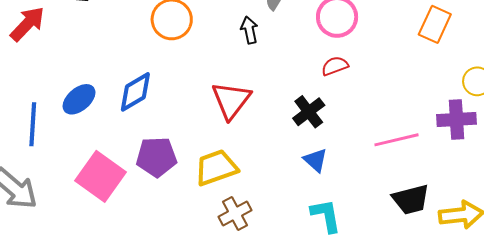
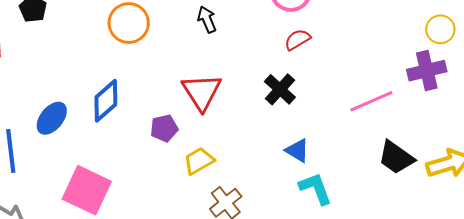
purple pentagon: (156, 157) -> (164, 128), moved, size x0.7
blue triangle: (315, 160) -> (297, 151), moved
yellow trapezoid: (216, 168) -> (199, 161), size x0.7
black trapezoid: (411, 199) -> (396, 157), turned 60

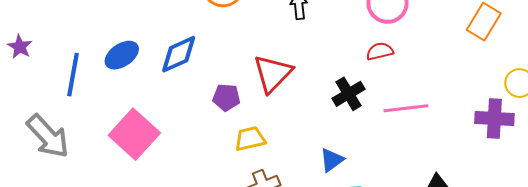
pink line: (371, 101) -> (406, 108), moved
blue triangle: (297, 151) -> (332, 160), moved, turned 36

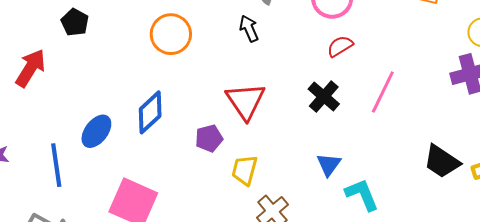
pink line: (406, 108) -> (383, 92), turned -39
yellow trapezoid: (250, 139) -> (245, 170), turned -44

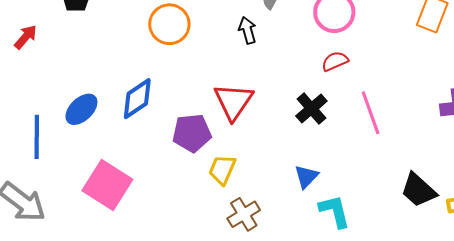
red arrow: (30, 68) -> (26, 37), size x0.7
pink line: (383, 92) -> (371, 113), turned -54
purple pentagon: (209, 138) -> (192, 133), size x1.4

